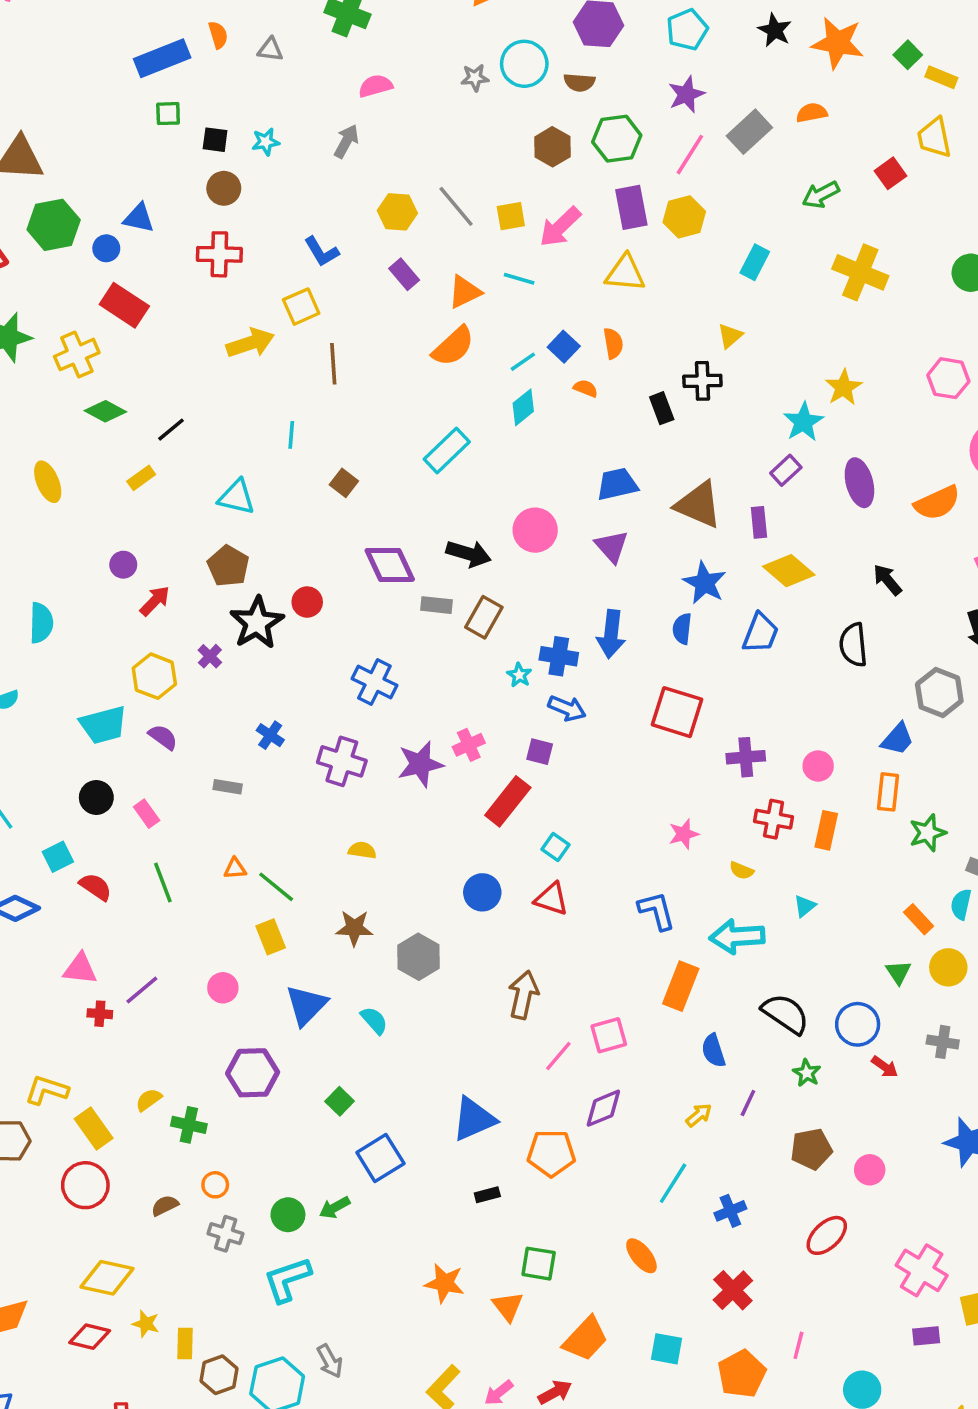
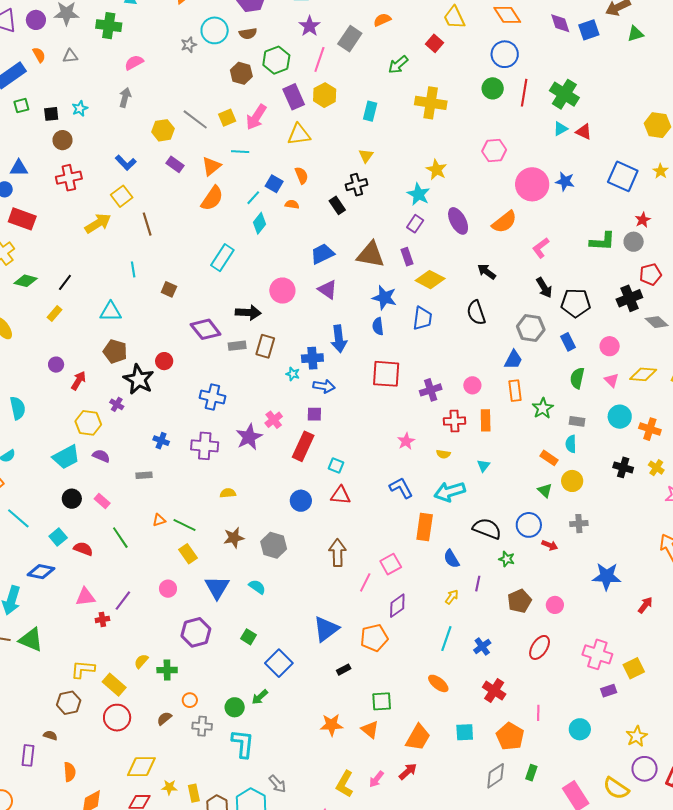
cyan L-shape: (287, 1280) -> (243, 744), turned 128

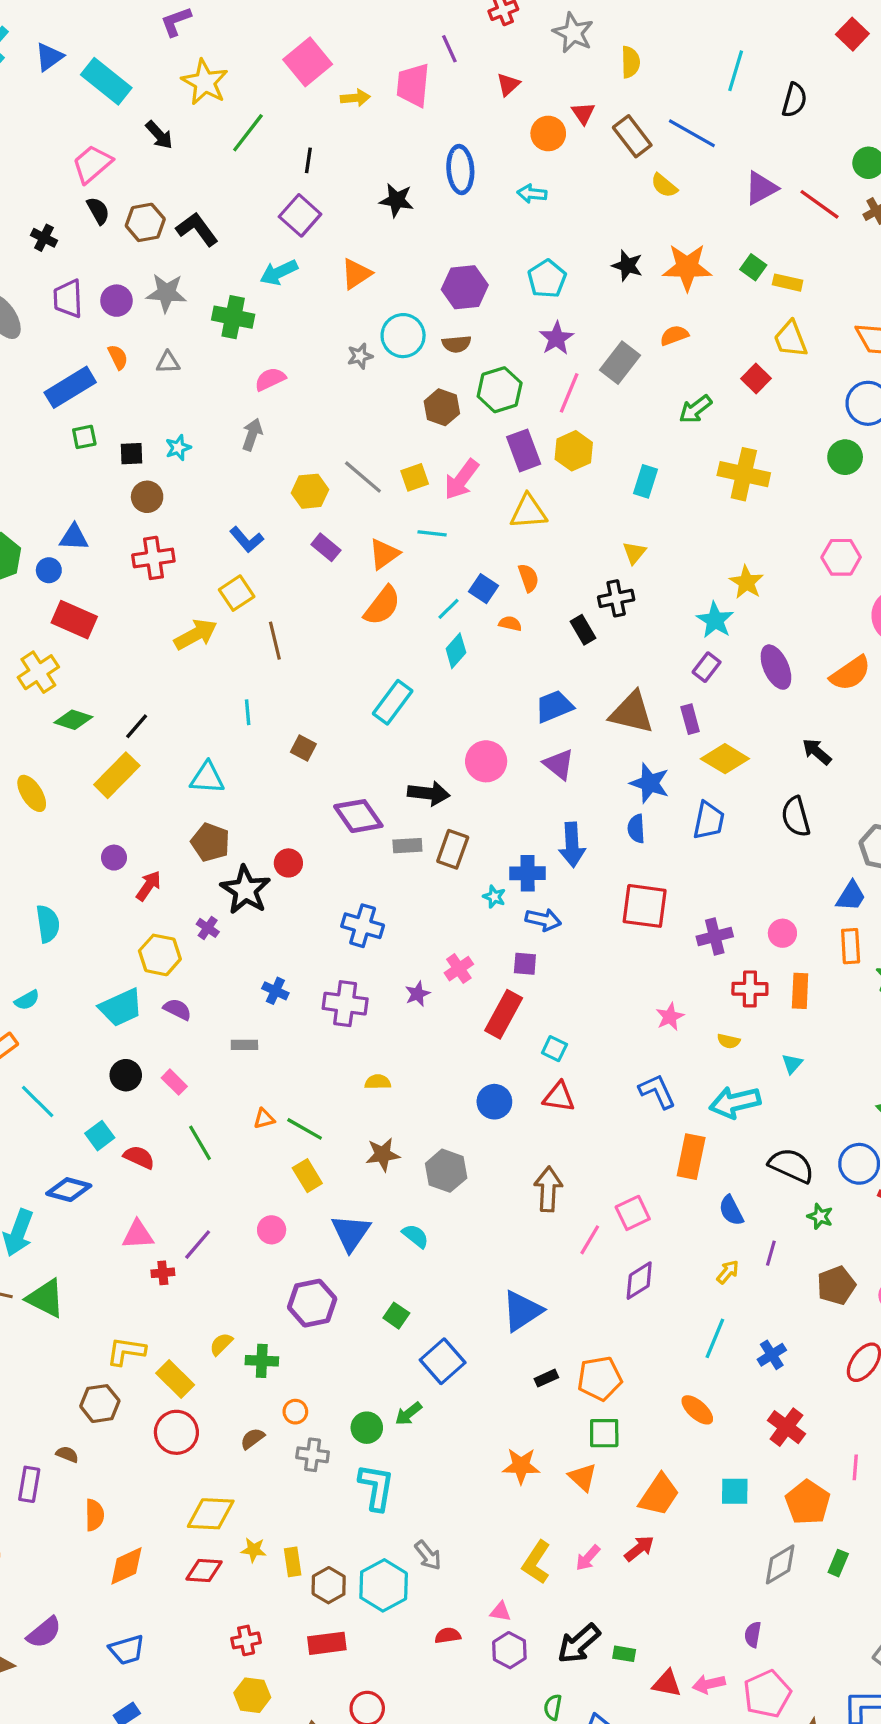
yellow rectangle: (55, 313) -> (117, 775), size x1.8
purple star: (249, 437) -> (418, 994), size x0.6
orange pentagon: (374, 638) -> (600, 1378), moved

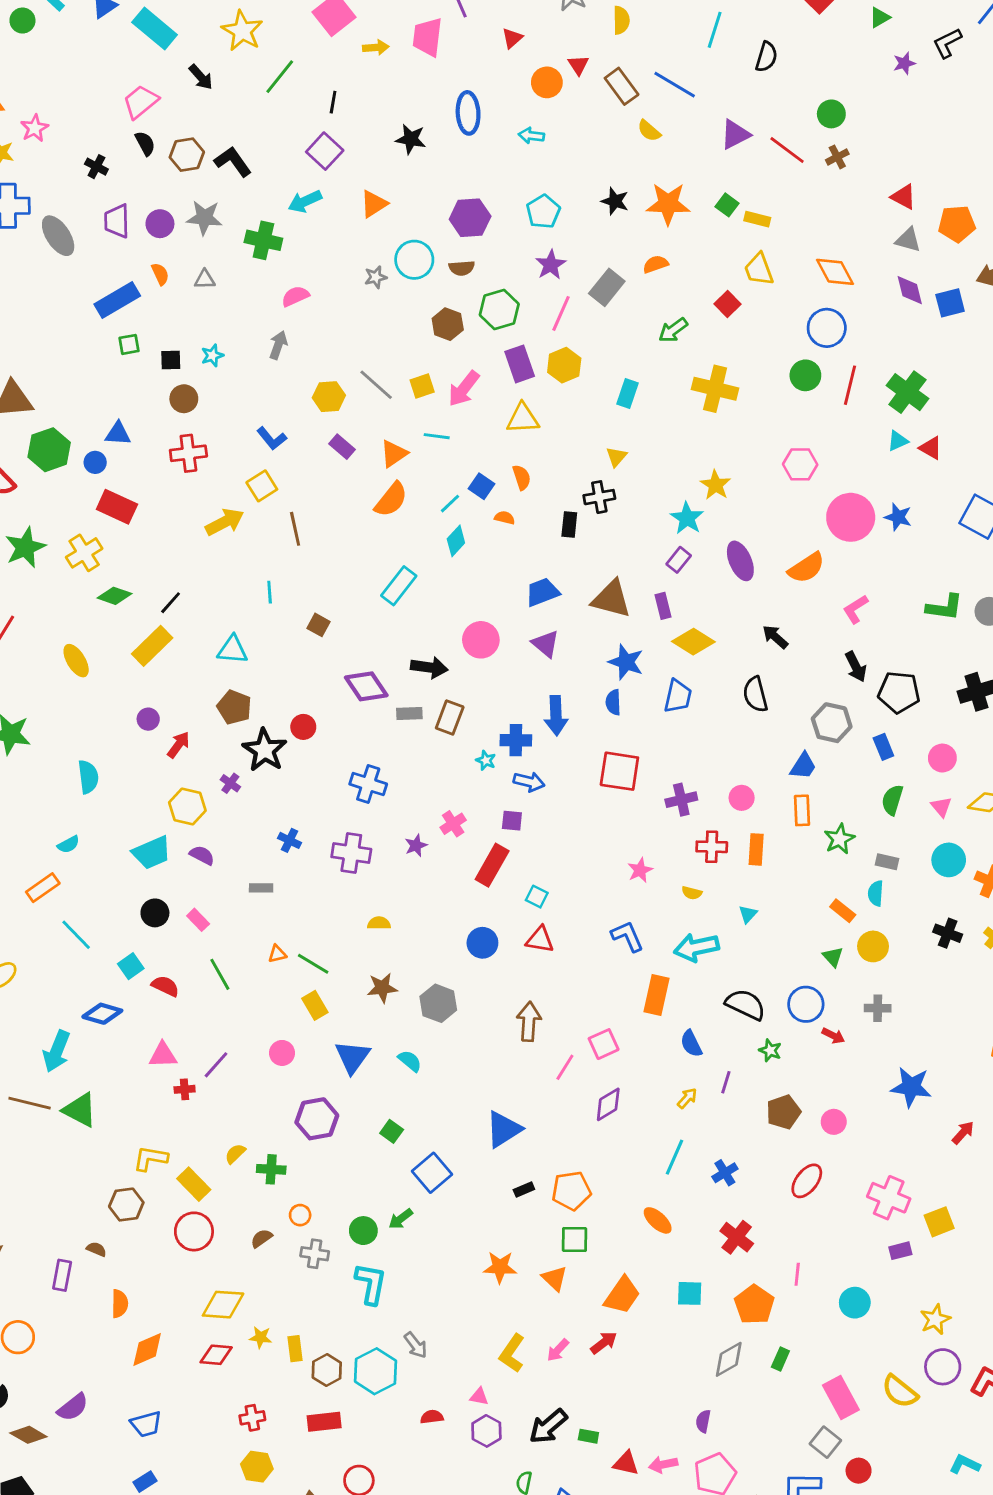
black rectangle: (583, 630) -> (569, 524), turned 35

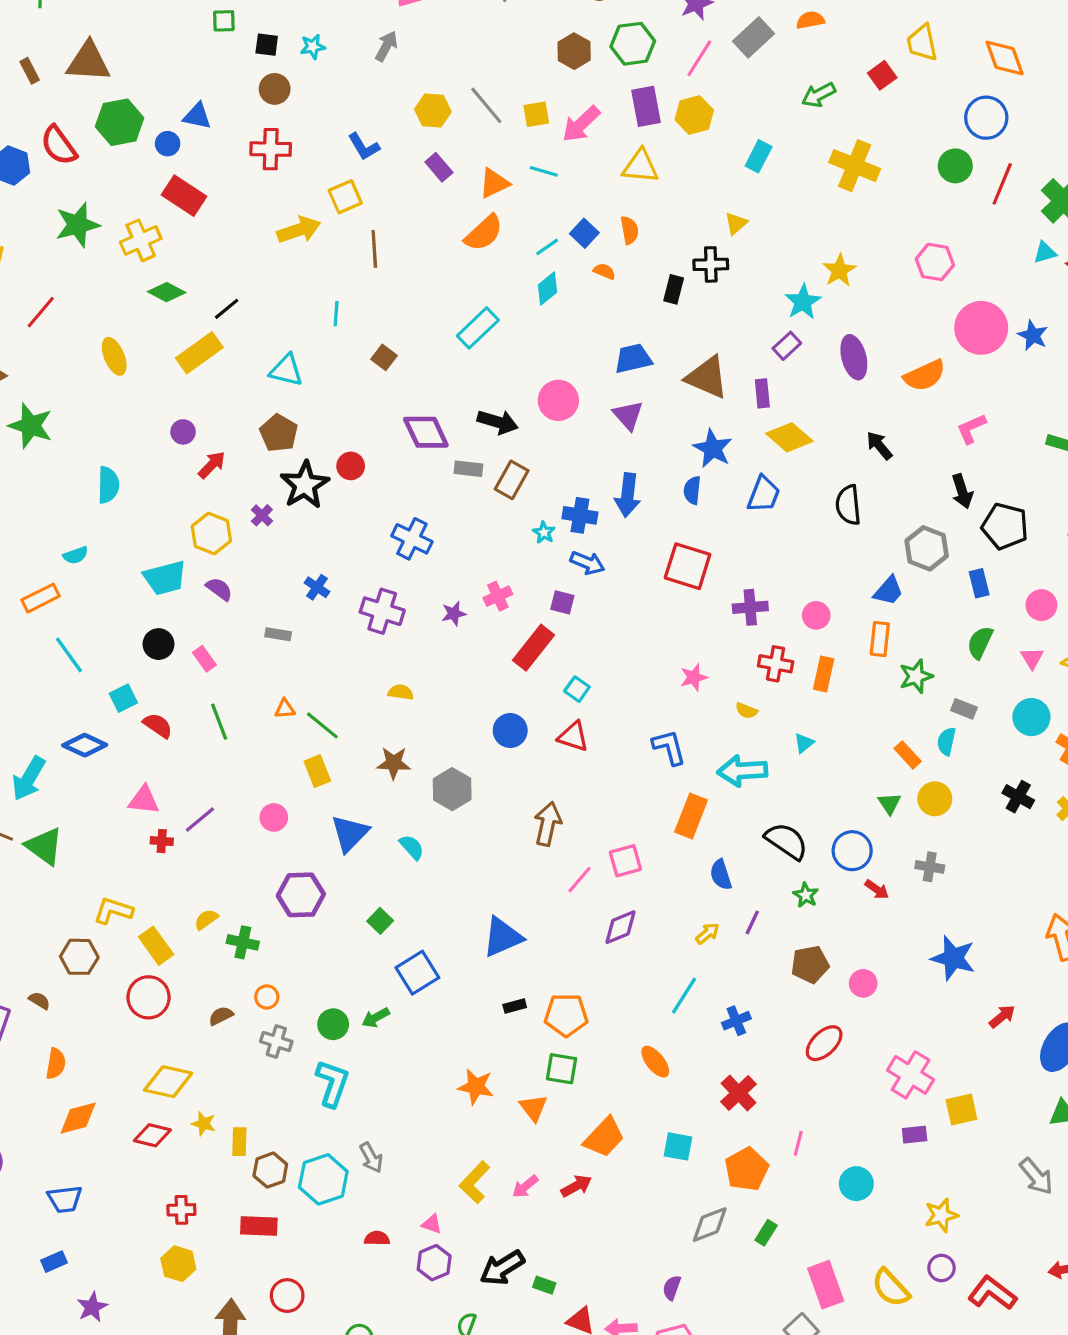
purple circle: (943, 1367) -> (941, 1268), size x0.7

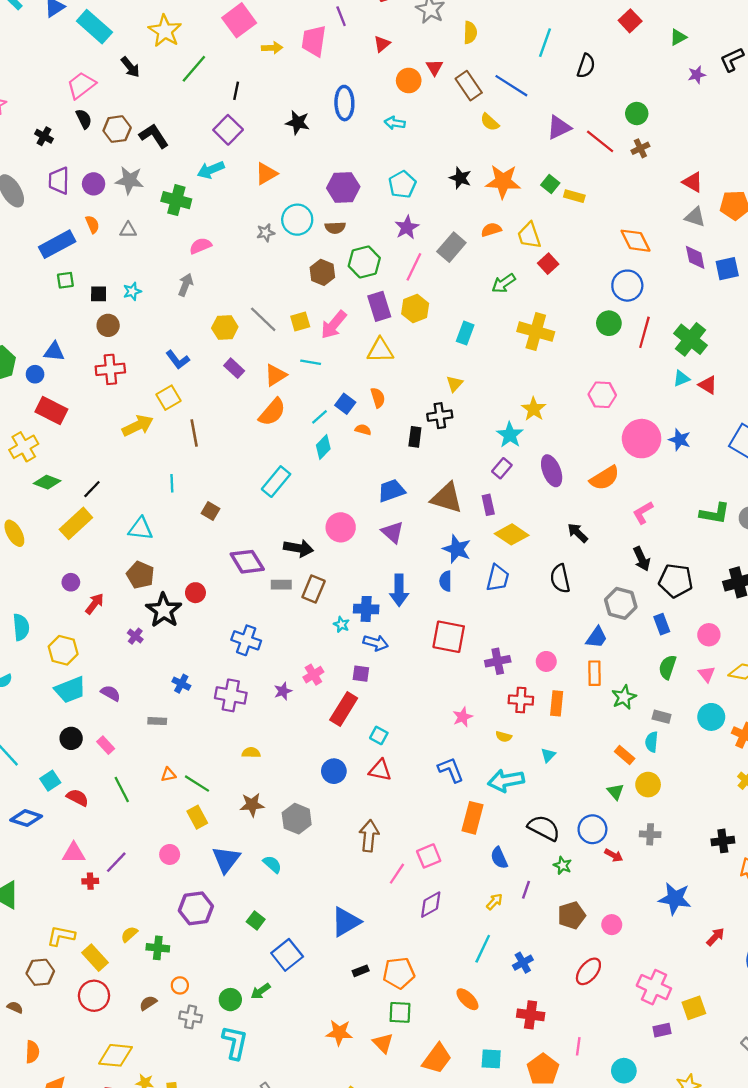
yellow trapezoid: (922, 43) -> (529, 235), moved
yellow hexagon: (211, 534) -> (63, 650), moved
black cross: (1018, 797) -> (723, 841), moved, turned -30
red cross: (739, 1093) -> (531, 1015), turned -32

